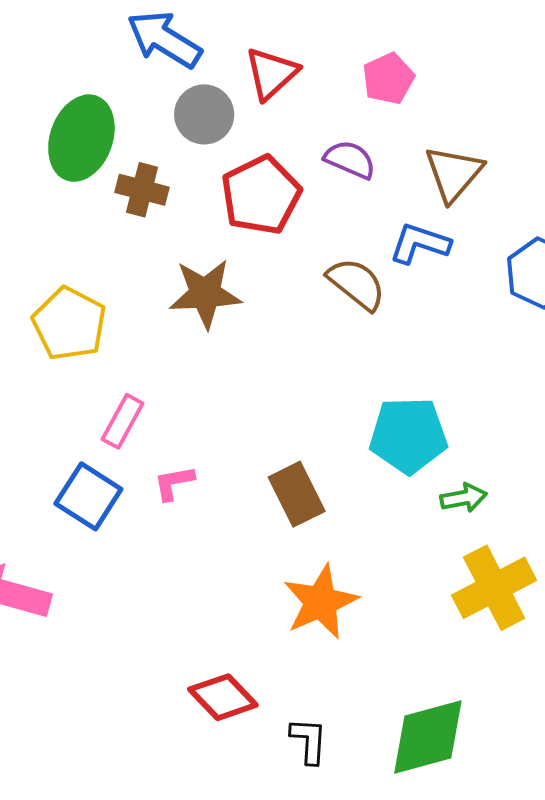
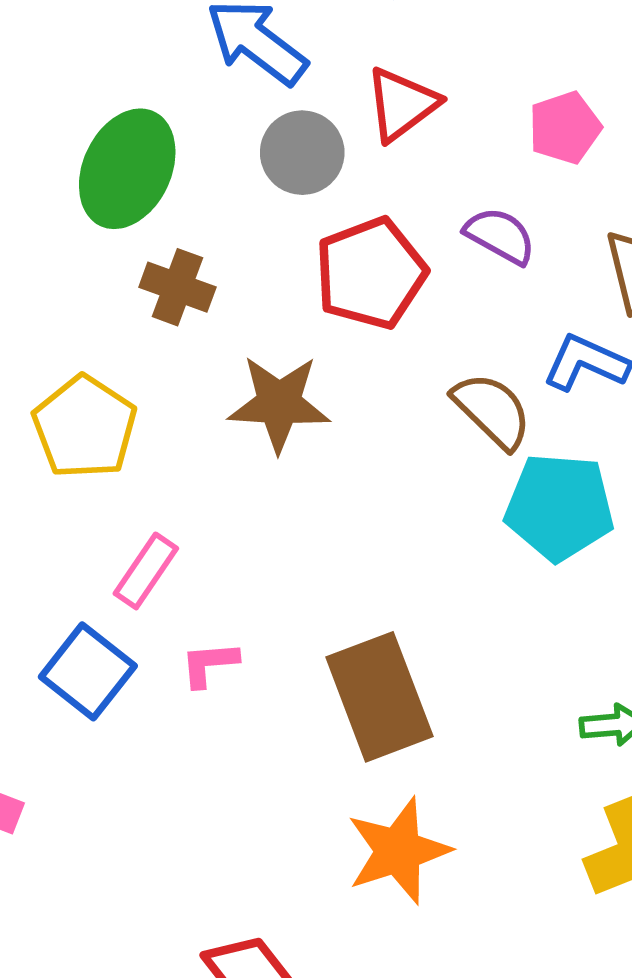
brown cross: (142, 190) -> (177, 287), moved
cyan pentagon: (408, 435) -> (559, 507), moved
brown rectangle: (297, 494) -> (379, 697), size x1.4

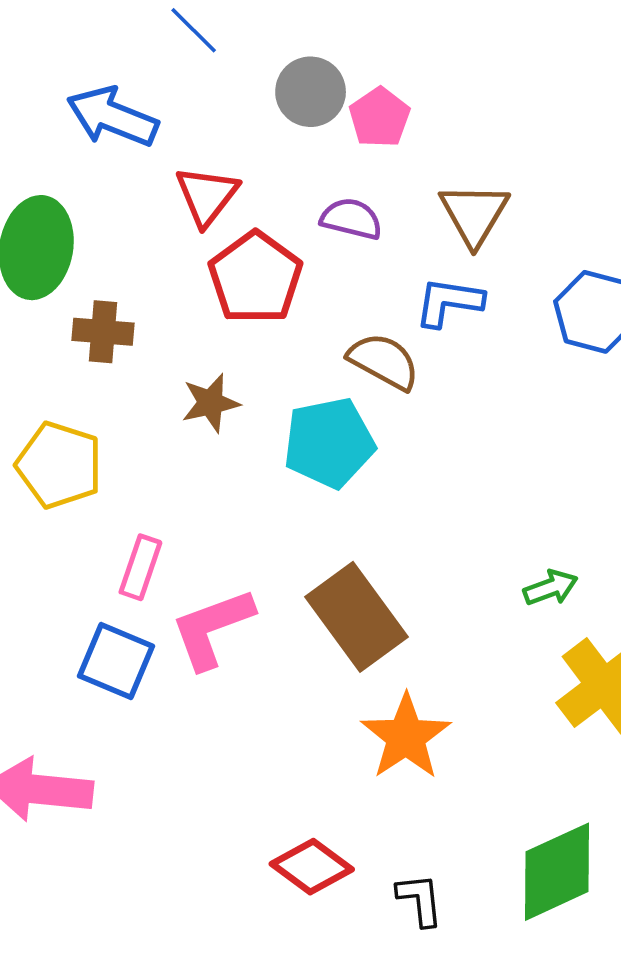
red triangle: (402, 104) -> (207, 196), moved
gray circle: (302, 153) -> (311, 92), moved
brown star: (279, 403) -> (211, 403), size x0.7
cyan pentagon: (559, 507) -> (329, 443), moved
pink L-shape: (209, 664) -> (212, 628), size x1.8

